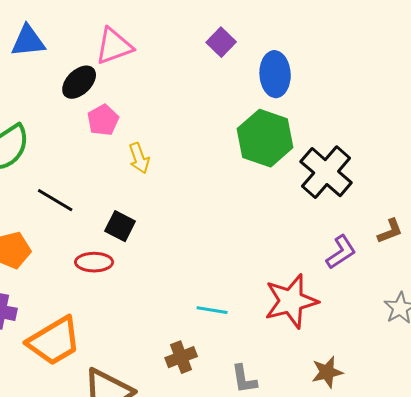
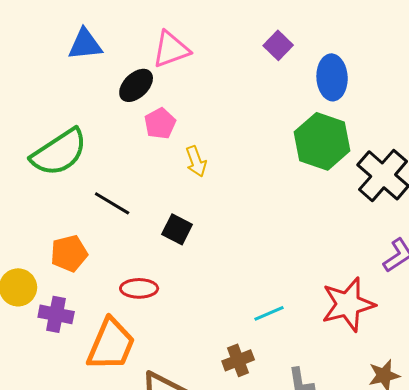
red ellipse: (94, 262) -> (139, 288), moved
cyan line: (212, 310) -> (269, 313), turned -32
orange trapezoid: (54, 341) -> (111, 344), turned -36

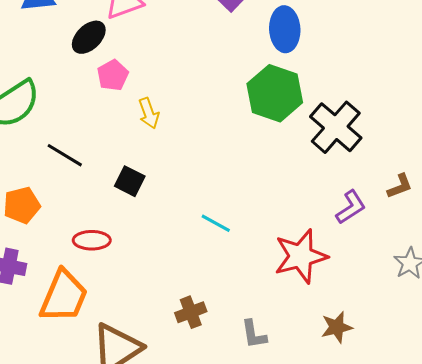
cyan line: (269, 313) -> (216, 223), moved, turned 52

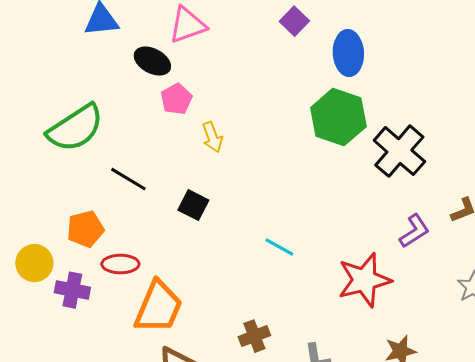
black ellipse: (89, 37) -> (152, 61), turned 72
red ellipse: (92, 240) -> (120, 264), moved
orange trapezoid: (64, 296) -> (158, 307), moved

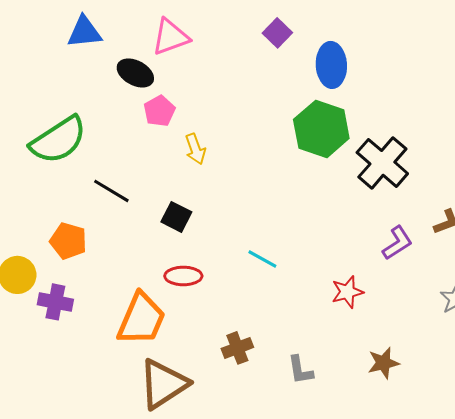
orange pentagon: (85, 229) -> (68, 241), turned 30
red ellipse: (120, 264) -> (183, 276), moved
red star: (364, 280) -> (347, 292), size x0.6

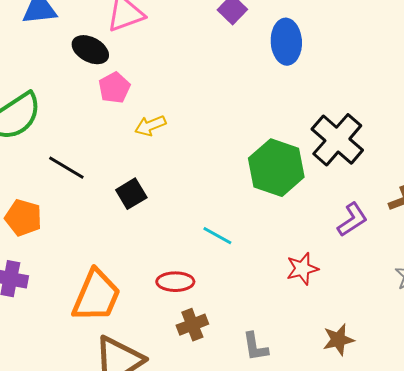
green hexagon: (321, 129) -> (276, 168), moved
yellow arrow: (195, 149) -> (150, 126), turned 88
black square: (176, 217) -> (131, 194), turned 32
red ellipse: (183, 276) -> (175, 282), moved

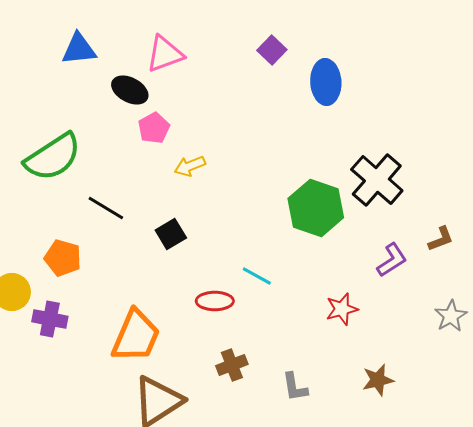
red ellipse: (175, 282) -> (215, 301), moved

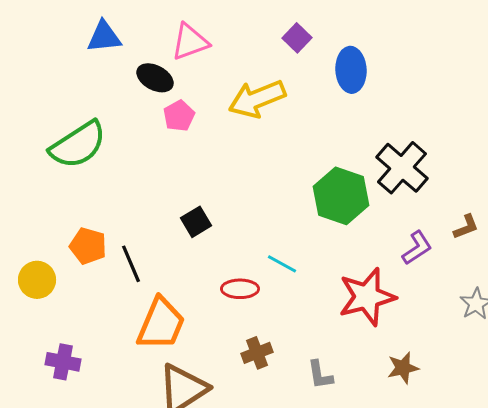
yellow arrow: (190, 166) -> (257, 99), moved, size x1.8
black line: (106, 208) -> (131, 264), moved, turned 36
red star: (342, 309) -> (367, 297), size x1.8
purple cross: (50, 319) -> (63, 362), moved

